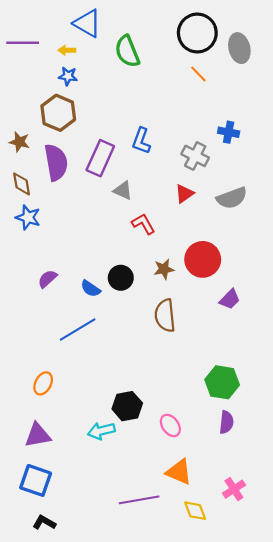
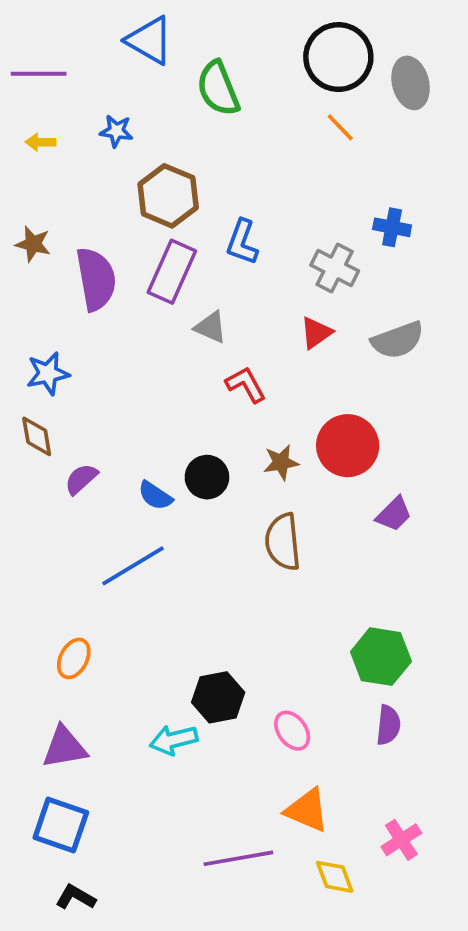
yellow arrow: (67, 50) -> (40, 142), moved
brown hexagon: (58, 113) -> (168, 196), moved
brown diamond: (22, 184) -> (37, 436), moved
blue star: (28, 217) -> (48, 373), turned -30

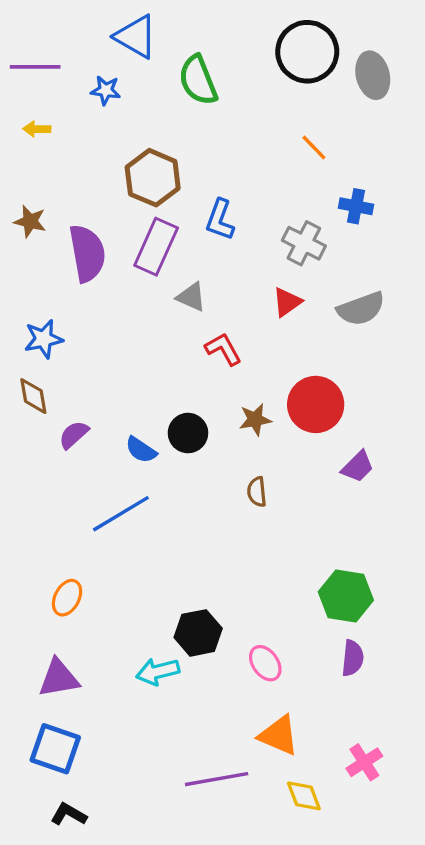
orange line: (340, 127) -> (314, 147), moved
blue star: (116, 131) -> (106, 90), moved
brown semicircle: (283, 542) -> (257, 492), size x0.6

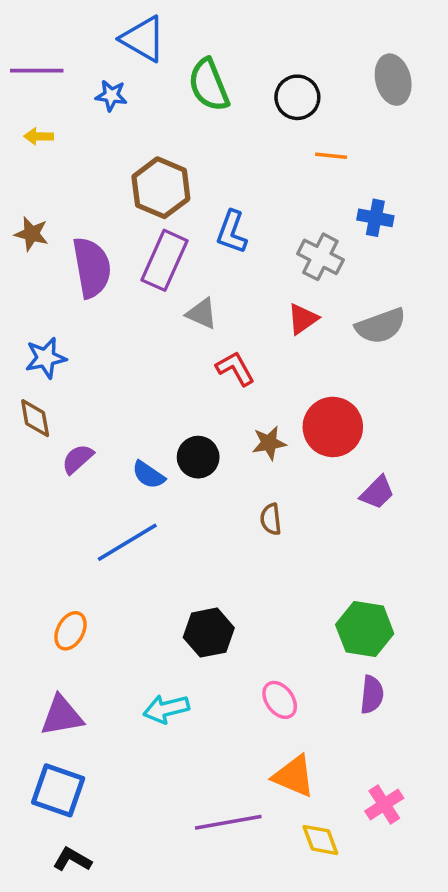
black circle: (307, 52) -> (297, 97), moved, size x0.7
orange line: (314, 147) -> (331, 156), turned -40
black hexagon: (198, 633) -> (209, 633), moved

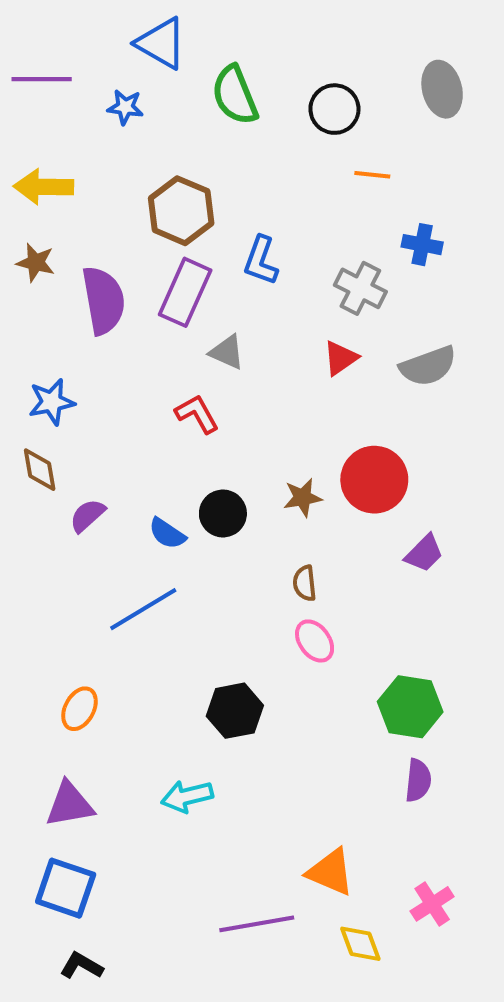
yellow arrow: (39, 136) -> (44, 187), moved, size x1.8
red L-shape: (235, 368) -> (197, 414), moved
pink ellipse: (280, 700) -> (315, 641), moved

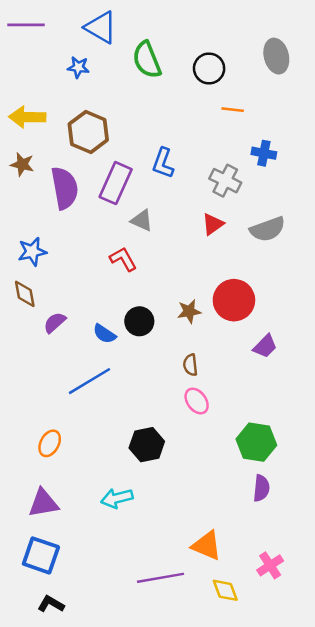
purple line: (42, 79) -> (26, 25), moved
brown hexagon: (181, 211) -> (88, 132), moved

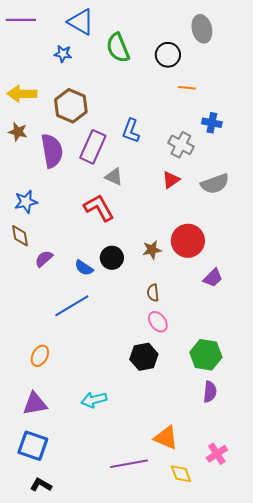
gray ellipse: (276, 56) -> (202, 29), moved
red L-shape: (123, 259) -> (99, 208), size x1.4
black hexagon: (147, 445) -> (144, 357), moved

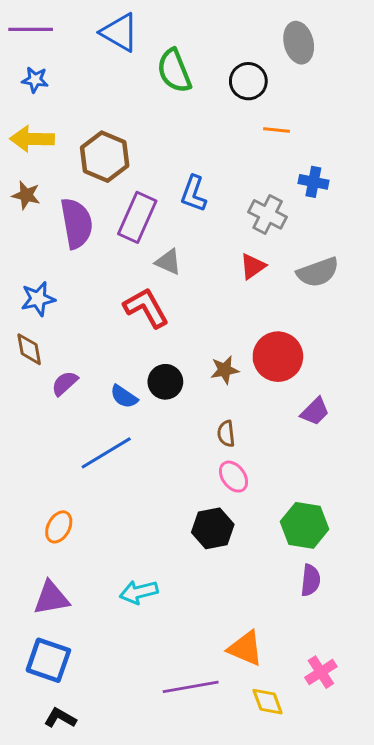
blue star: (63, 54) -> (35, 80), moved

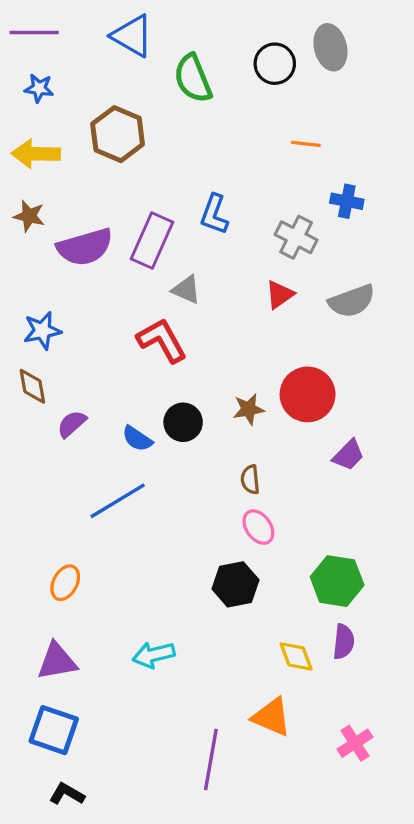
black circle: (248, 81) -> (275, 64), moved
brown hexagon: (105, 157) -> (118, 134), moved
purple semicircle: (77, 223) -> (85, 247), turned 84
purple line: (191, 687) -> (211, 760), turned -70
yellow diamond: (268, 702) -> (296, 656), moved

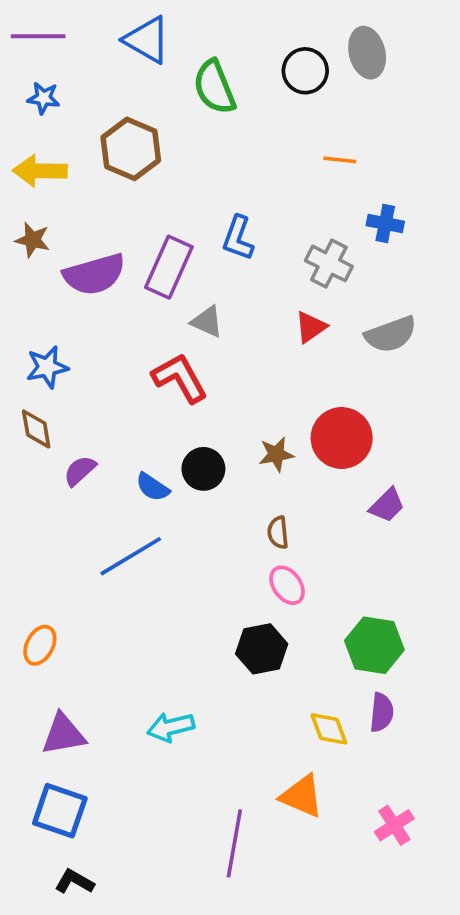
orange ellipse: (65, 583) -> (40, 645), moved

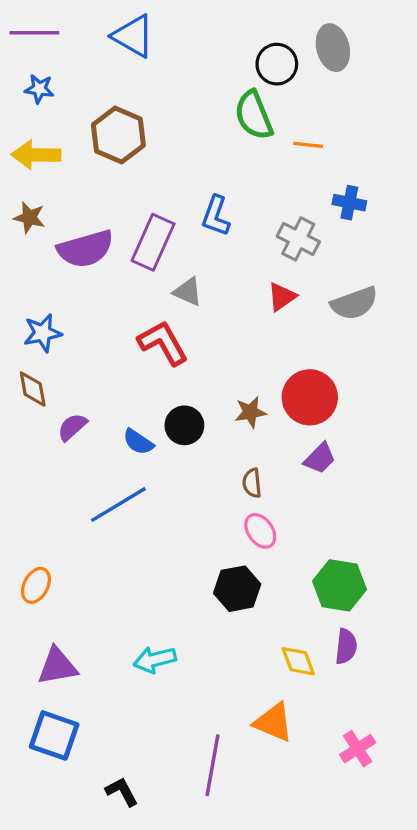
green semicircle: (214, 87) -> (254, 115), moved
purple trapezoid: (387, 505) -> (320, 458), moved
black L-shape: (74, 882) -> (122, 792), moved, turned 32

